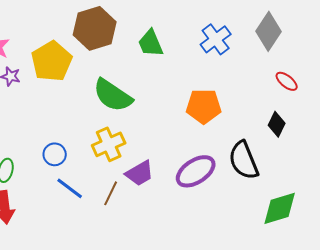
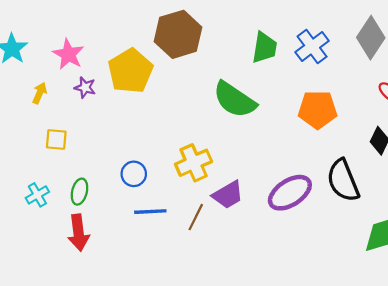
green trapezoid: (151, 43) -> (264, 48), moved, turned -148
green semicircle: (113, 95) -> (235, 100), moved
orange pentagon: (204, 106) -> (318, 110), moved
blue line: (70, 188) -> (150, 212), turned -40

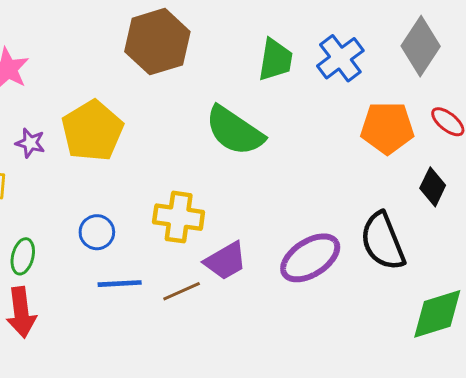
yellow pentagon: (130, 71) -> (92, 131), moved
purple star: (85, 87) -> (30, 143), moved
orange pentagon: (318, 110) -> (387, 128), moved
yellow cross: (194, 163) -> (179, 217), turned 32
brown line: (196, 217) -> (182, 291), turned 40

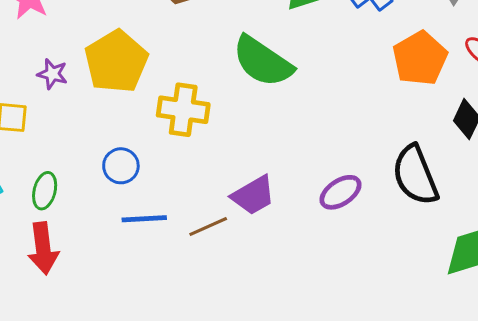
orange pentagon: (387, 128) -> (420, 58), turned -30
yellow cross: (179, 217) -> (183, 110), moved
purple ellipse: (310, 258) -> (341, 192), size x0.7

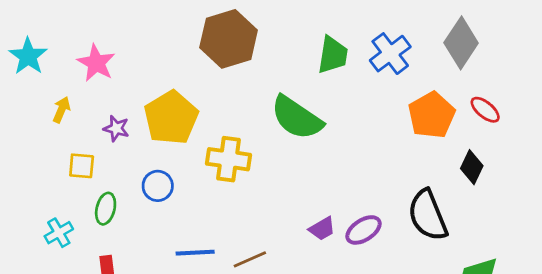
blue circle: (121, 166) -> (158, 186), moved
green ellipse: (45, 191) -> (106, 209), moved
purple trapezoid: (253, 195) -> (322, 229), moved, size x0.7

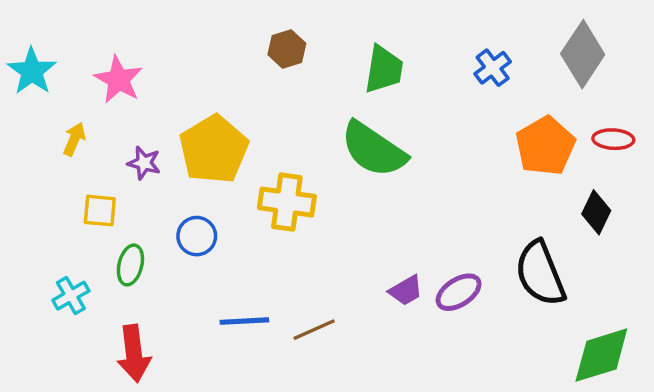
brown hexagon: (229, 39) -> (287, 49), size x0.5
blue cross: (390, 54) -> (493, 68), size x0.7
green trapezoid: (333, 55) -> (384, 69), moved
red ellipse: (485, 110) -> (613, 139), turned -36

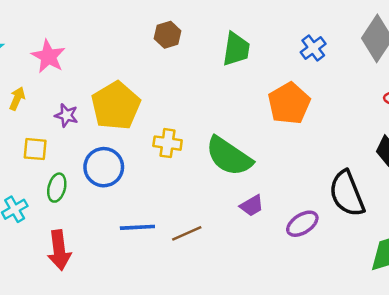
orange pentagon: (545, 146) -> (289, 103), moved
green semicircle: (374, 149) -> (229, 156), moved
yellow cross: (287, 202) -> (168, 143), size x0.7
blue circle: (197, 236) -> (104, 167), size x1.4
purple ellipse: (459, 292) -> (302, 224), moved

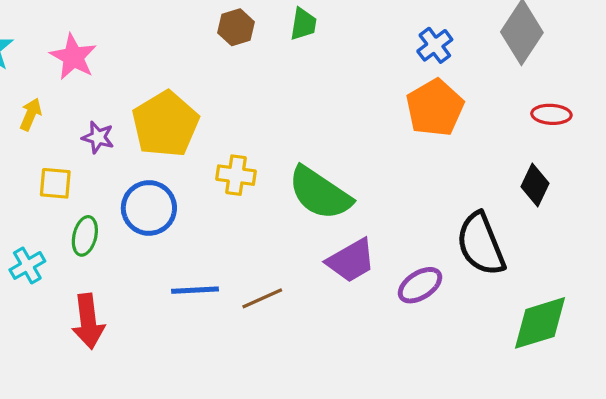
green trapezoid: (236, 49) -> (303, 24), moved, size x0.7
orange pentagon: (289, 103) -> (435, 108), moved
purple trapezoid: (252, 206) -> (351, 261), size x1.5

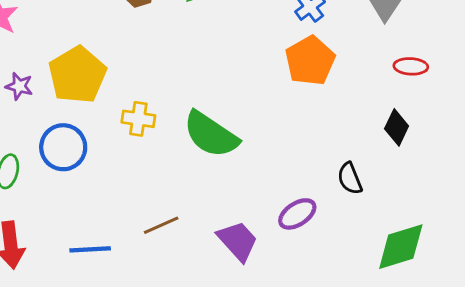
black semicircle: (481, 244) -> (350, 178), size x0.6
purple trapezoid: (351, 261) -> (238, 241), moved, turned -102
blue line: (195, 290) -> (90, 249), moved

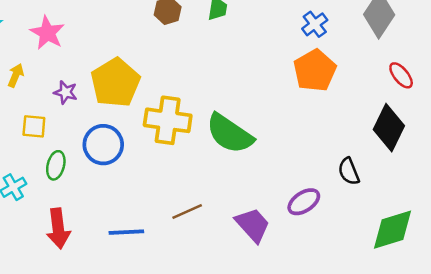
red ellipse: (411, 66) -> (401, 75), turned 48
yellow cross: (138, 119) -> (168, 120), size x1.6
black diamond: (397, 127) -> (389, 128), size x1.5

